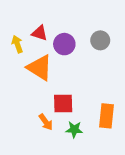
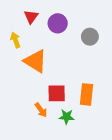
red triangle: (40, 33) -> (31, 17), moved, turned 48
purple circle: (64, 44) -> (58, 23), moved
orange rectangle: (106, 116) -> (87, 94), moved

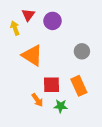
gray circle: (90, 37) -> (82, 51), moved
yellow arrow: (15, 40) -> (15, 28), moved
orange rectangle: (87, 94) -> (79, 86), turned -30

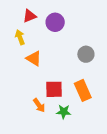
red triangle: (28, 15) -> (30, 16), turned 32
yellow arrow: (15, 28) -> (20, 37), moved
orange triangle: (32, 55) -> (34, 58), size x0.7

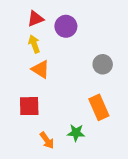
yellow arrow: (20, 37) -> (34, 44), moved
red square: (54, 89) -> (29, 106), moved
orange arrow: (39, 105) -> (47, 140), moved

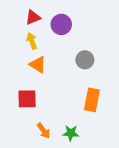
gray circle: (103, 64) -> (85, 60), moved
orange rectangle: (99, 107) -> (92, 100), turned 35
green star: (76, 133) -> (71, 133), moved

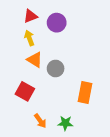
gray circle: (85, 60) -> (56, 68), moved
red square: (27, 99) -> (25, 91), turned 30

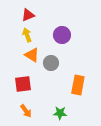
purple circle: (57, 23) -> (62, 35), moved
red square: (25, 91) -> (23, 84), turned -36
orange arrow: (40, 121) -> (26, 111), moved

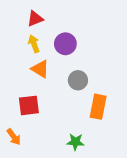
purple circle: (62, 35) -> (65, 44), moved
gray circle: (51, 63) -> (78, 80), moved
orange arrow: (26, 111) -> (14, 137), moved

